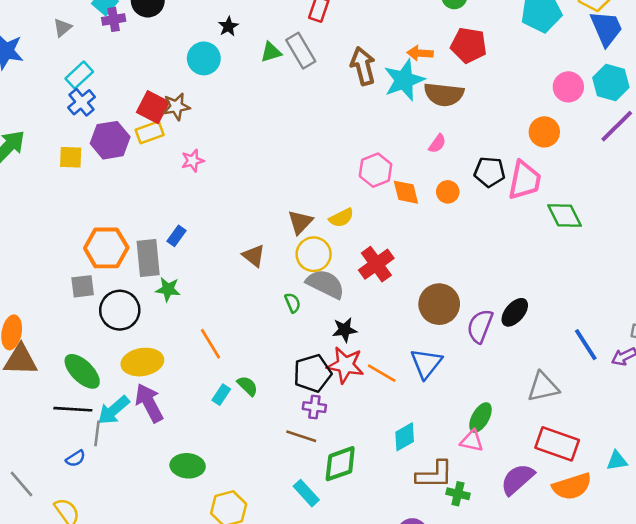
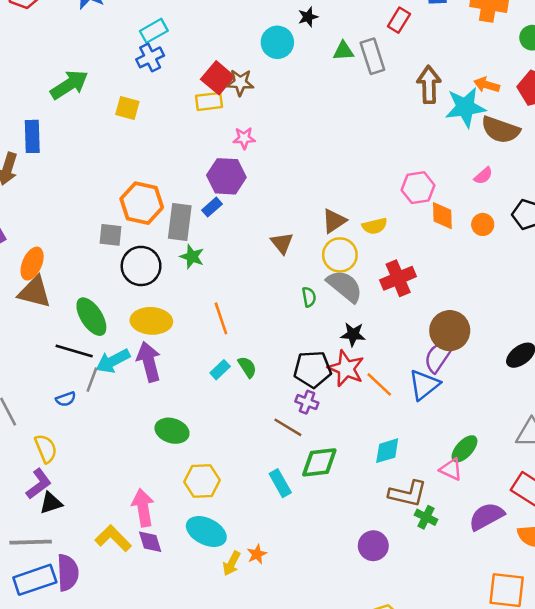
purple hexagon: (110, 140) -> (226, 176), moved
purple semicircle: (480, 326) -> (438, 357), moved

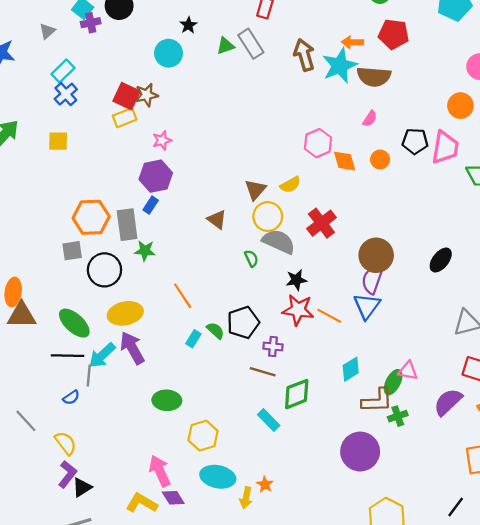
black pentagon: (313, 369) -> (243, 323), moved
green ellipse: (464, 449) -> (393, 382), moved
green cross: (426, 517) -> (398, 416), turned -30
purple circle: (373, 546) -> (360, 452), size x1.5

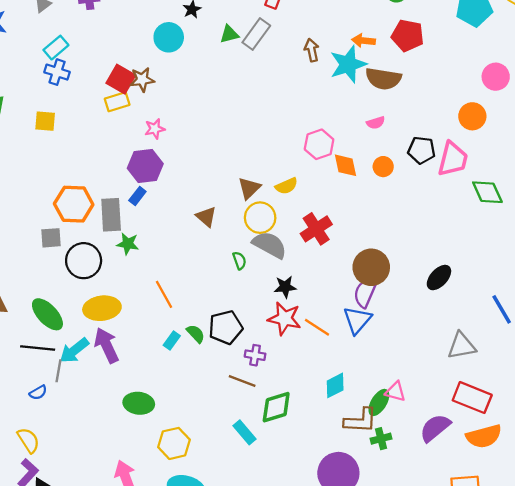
gray rectangle: (251, 44) -> (256, 34), turned 64
brown arrow: (304, 55) -> (312, 50), size x0.7
blue cross: (66, 94) -> (57, 72), turned -35
pink semicircle: (370, 119) -> (376, 123), turned 35

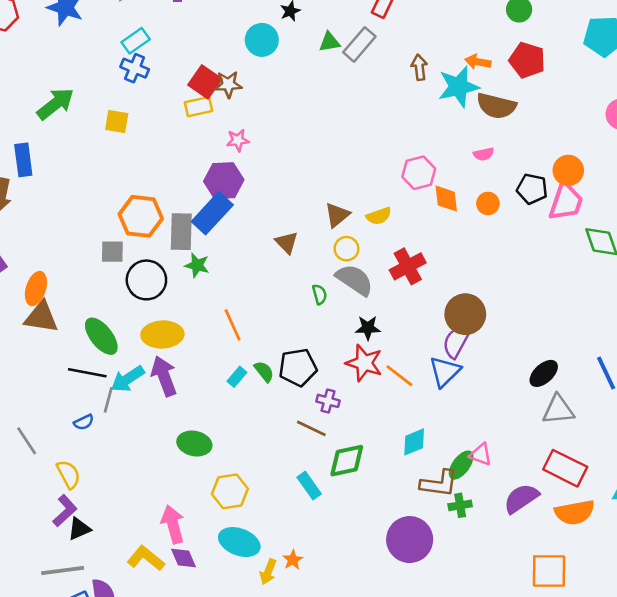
orange circle: (472, 116) -> (568, 170), moved
blue rectangle: (137, 196) -> (212, 213), size x2.0
yellow circle: (260, 218) -> (346, 249), size x0.7
black ellipse: (439, 278) -> (544, 373), moved

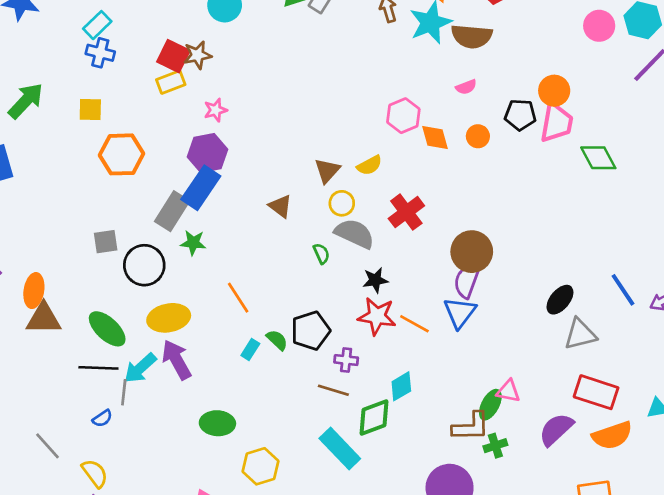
orange hexagon: (141, 216) -> (122, 154), moved
gray rectangle: (181, 232) -> (172, 211), turned 39
cyan diamond: (414, 442) -> (401, 386), moved
cyan rectangle: (309, 486) -> (340, 448), size x1.5

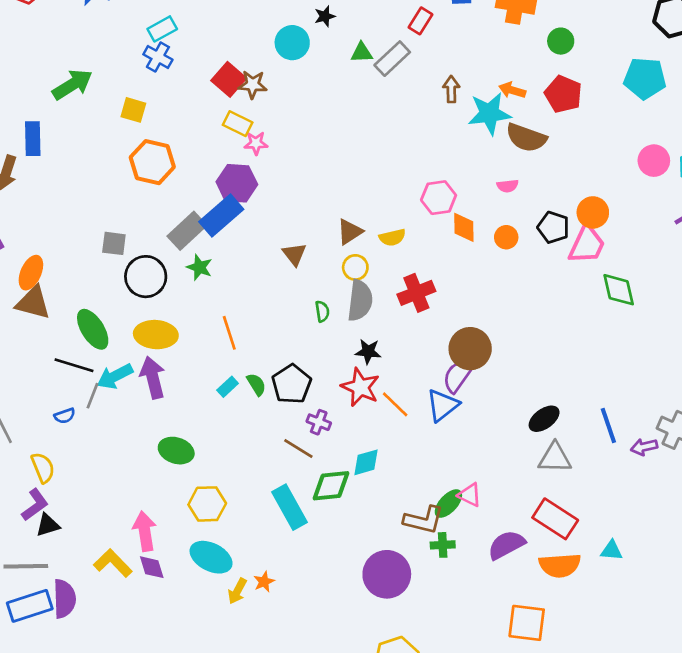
yellow rectangle: (171, 82) -> (238, 124), moved, turned 32
gray semicircle: (355, 234) -> (360, 300), turned 57
black pentagon: (311, 331) -> (292, 384), turned -30

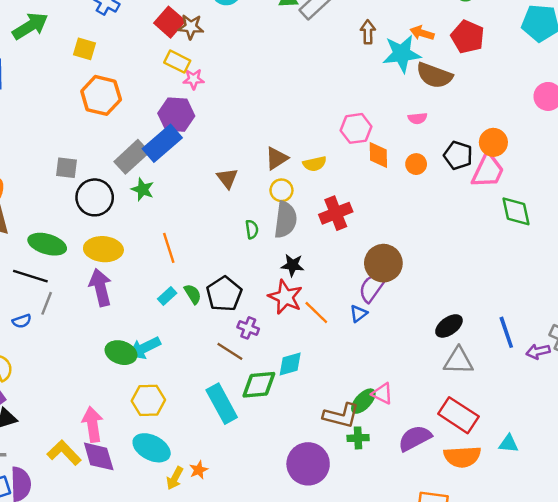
green ellipse: (93, 329) -> (47, 244), turned -42
cyan arrow: (115, 376) -> (144, 348), moved
blue triangle: (442, 405) -> (358, 314), size x0.6
purple diamond: (152, 567) -> (99, 456), size x1.4

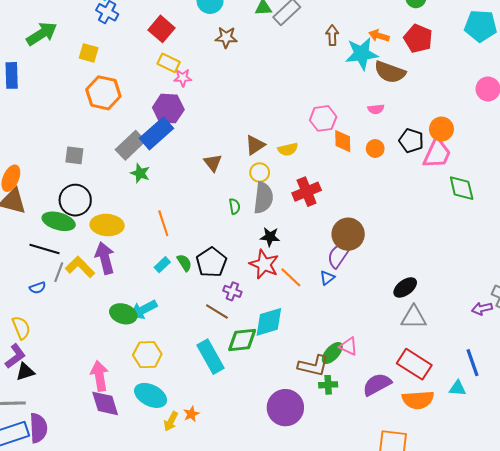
brown star: (191, 27) -> (226, 37), moved
black circle: (95, 197) -> (75, 200), moved
blue line: (506, 332) -> (473, 363), moved
cyan diamond: (290, 364) -> (269, 322), size x1.4
yellow L-shape: (64, 453) -> (80, 267), moved

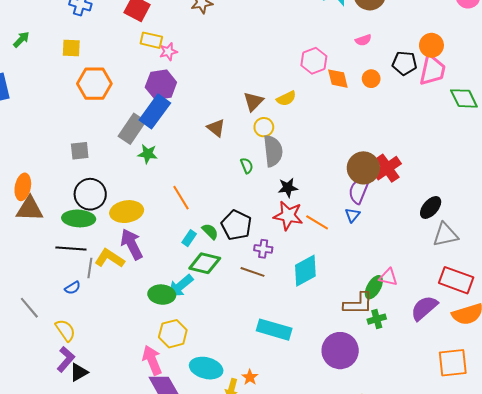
green arrow: (42, 34) -> (21, 40), size x0.6
red cross: (307, 192) -> (387, 168), moved
green diamond: (242, 340) -> (205, 263), moved, turned 32
yellow hexagon: (147, 355) -> (173, 334), moved
cyan rectangle: (210, 357) -> (274, 330), moved, turned -32

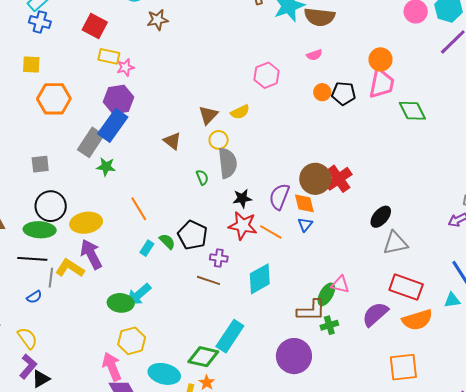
black pentagon: (405, 63) -> (344, 93), moved
orange diamond: (338, 79) -> (304, 203), moved
purple semicircle: (359, 190) -> (279, 197), moved
green diamond: (205, 263) -> (203, 357), moved
cyan rectangle: (274, 330) -> (230, 336), turned -72

